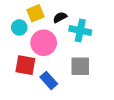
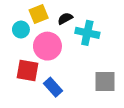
gray square: (80, 66) -> (105, 82), moved

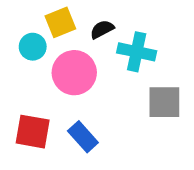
red square: (28, 70) -> (33, 132), moved
gray square: (105, 82) -> (164, 102), moved

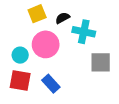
cyan circle: (33, 47) -> (20, 55), moved

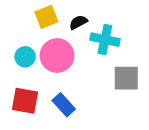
cyan circle: (20, 55) -> (25, 57), moved

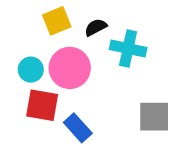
gray square: (126, 78) -> (154, 117), moved
red square: (25, 101) -> (42, 105), moved

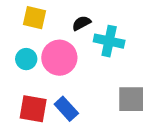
yellow square: (57, 21) -> (35, 18), moved, turned 35
red square: (42, 105) -> (33, 109), moved

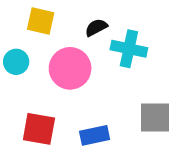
cyan circle: (26, 59) -> (16, 62), moved
blue rectangle: (66, 109) -> (95, 135), moved, turned -60

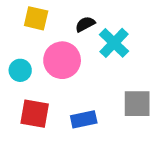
cyan cross: (129, 49) -> (114, 43), turned 32
cyan circle: (16, 62) -> (20, 70), moved

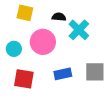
black semicircle: (85, 24) -> (59, 17), turned 32
blue rectangle: (84, 119) -> (63, 74), moved

